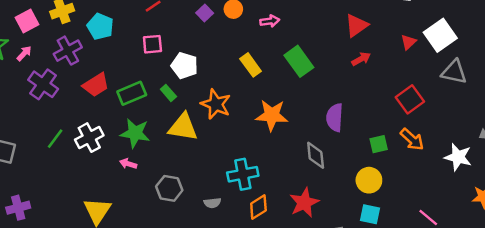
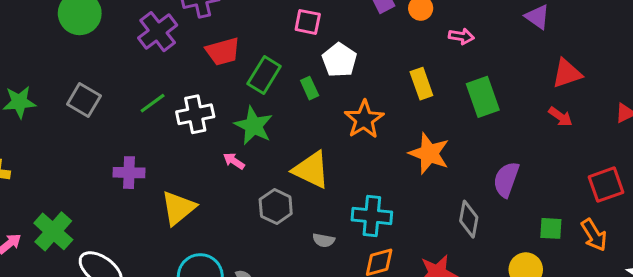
red arrow: (361, 59) -> (560, 117), turned 48
green rectangle: (132, 93) -> (264, 75), turned -52
yellow triangle: (183, 127) -> (311, 170), moved
purple cross: (18, 208) -> (129, 173), moved

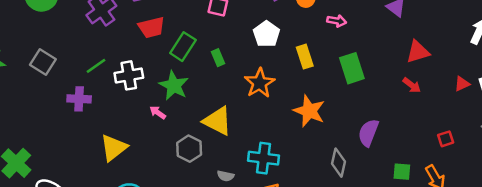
white pentagon: (339, 60) -> (266, 34), moved
purple cross: (129, 173) -> (79, 99), moved
red square: (606, 185) -> (446, 139), size x0.6

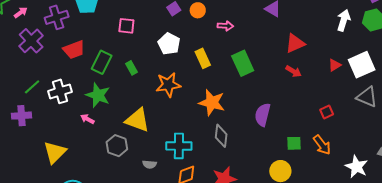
orange star: (260, 83) -> (168, 85), turned 30
gray diamond: (338, 163) -> (221, 136), moved

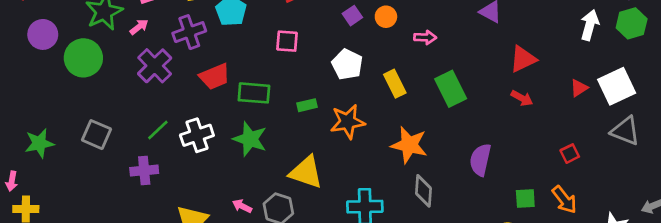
green rectangle: (102, 62) -> (254, 93), turned 70
green rectangle: (132, 68) -> (307, 105), moved, turned -72
pink arrow: (87, 119) -> (242, 206), moved

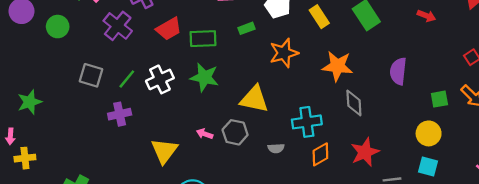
green circle: (83, 58) -> (58, 27), size x0.7
green rectangle: (307, 105) -> (246, 28), moved
gray square: (96, 135) -> (91, 75), moved

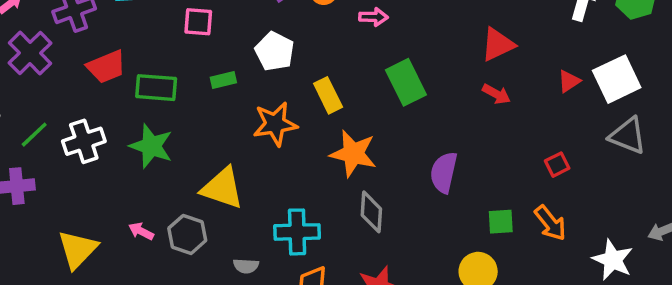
yellow rectangle: (319, 17) -> (328, 95), moved

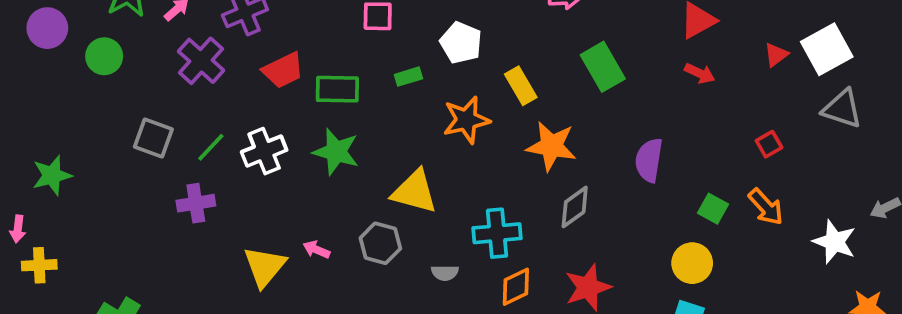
gray diamond: (371, 212) -> (575, 207), turned 54
green square: (501, 222) -> (713, 209), turned 36
pink arrow: (141, 231) -> (316, 250), moved

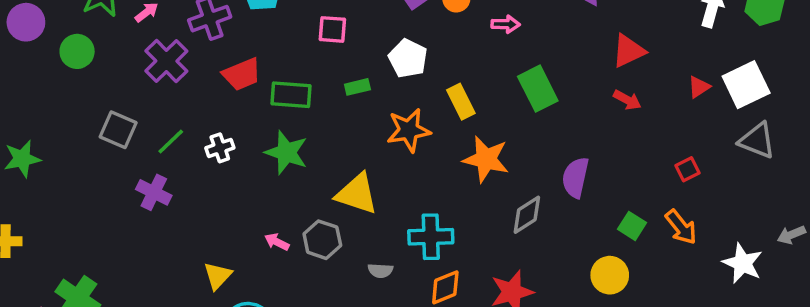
white cross: (264, 151) -> (220, 148), size x0.7
purple cross: (196, 203) -> (154, 192), turned 32
gray diamond: (575, 207) -> (527, 215), moved
pink arrow: (316, 250) -> (277, 242), moved
yellow triangle: (265, 266) -> (218, 276), moved, size x0.7

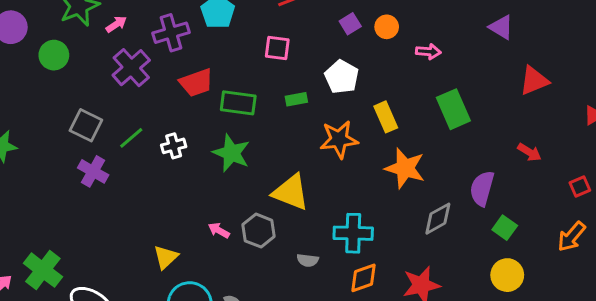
red arrow: (627, 100) -> (529, 152), moved
purple cross: (154, 192) -> (93, 171), moved
green square: (632, 226) -> (505, 228), moved
orange arrow: (681, 227) -> (572, 237), turned 76

